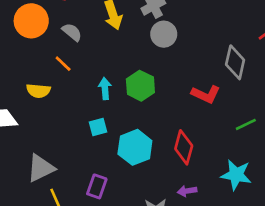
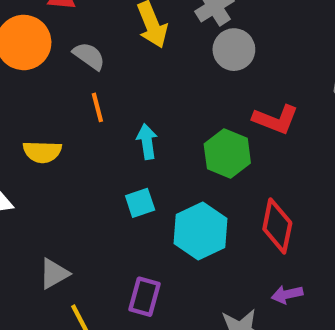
orange line: (63, 64) -> (97, 107), moved, turned 36
green hexagon: (140, 86) -> (227, 154), moved
red L-shape: (206, 94) -> (276, 119), moved
gray triangle: (41, 168) -> (54, 274), size x0.7

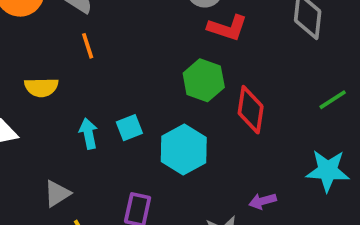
red L-shape: (276, 119) -> (227, 28), moved
cyan arrow: (147, 141) -> (88, 134), moved
red diamond: (277, 226) -> (251, 110), moved

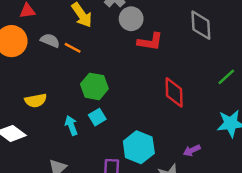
orange line: (88, 46) -> (73, 48), moved, turned -35
green hexagon: (204, 80) -> (94, 86), moved
cyan hexagon: (184, 149) -> (139, 147), moved

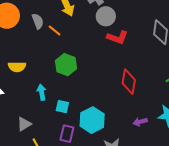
gray semicircle: (50, 41) -> (38, 21), turned 35
cyan square: (97, 117) -> (62, 107), moved, turned 32
purple arrow: (192, 150) -> (140, 122), moved

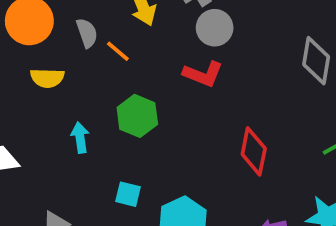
red L-shape: (117, 37) -> (203, 74), moved
yellow semicircle: (17, 67) -> (47, 78), moved
cyan arrow: (42, 92) -> (80, 138), moved

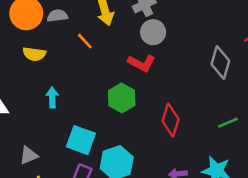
gray semicircle: (87, 33) -> (57, 16), moved, turned -84
green hexagon: (137, 116) -> (122, 98), moved
cyan square: (128, 194) -> (81, 140), size x1.6

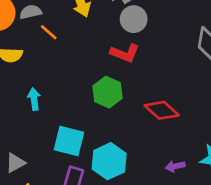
orange line: (85, 41) -> (49, 32), moved
red diamond: (171, 120) -> (162, 110), turned -60

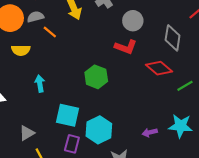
gray circle: (134, 19) -> (133, 21), moved
red L-shape: (125, 53) -> (126, 47), moved
red diamond: (162, 110) -> (159, 68), moved

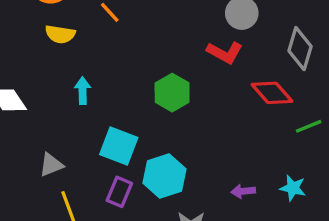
cyan star: (181, 126) -> (293, 188), size x0.7

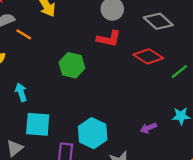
gray diamond: (300, 49) -> (158, 21), turned -48
green hexagon: (172, 93) -> (72, 65), moved
cyan square: (119, 146) -> (38, 124), moved

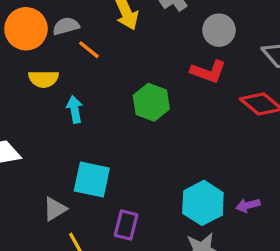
cyan arrow: (21, 92) -> (75, 109), moved
cyan hexagon: (93, 133) -> (203, 203), moved

